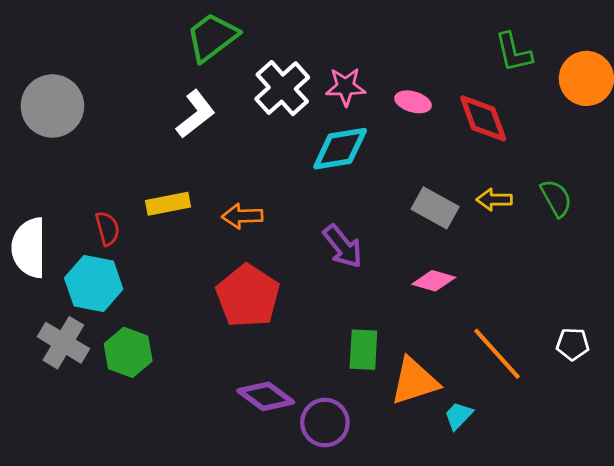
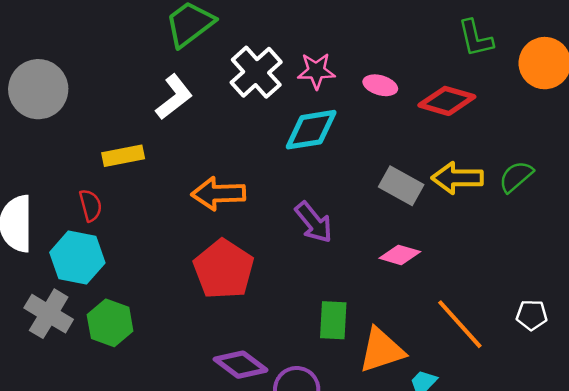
red diamond: (483, 118) -> (447, 101), turned -54
green semicircle: (556, 198) -> (516, 177), turned -102
yellow arrow: (494, 200) -> (457, 178), size x1.5
yellow rectangle: (168, 204) -> (123, 156), moved
orange arrow: (242, 216) -> (218, 194), size x1.4

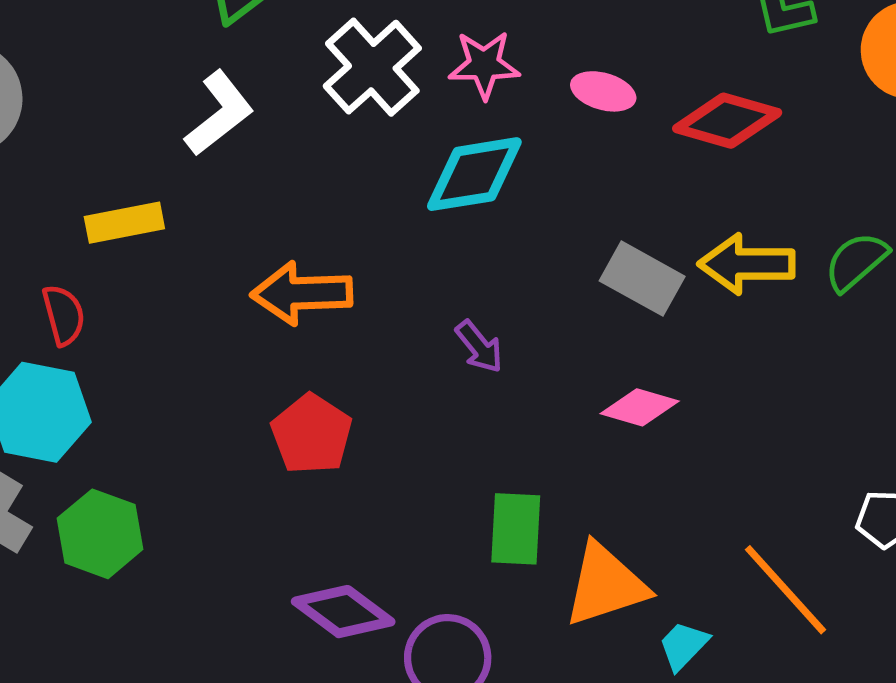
purple arrow: (314, 222) -> (479, 347), size x0.7
red pentagon: (224, 269) -> (312, 434), size x0.7
orange line: (460, 324) -> (785, 590), moved

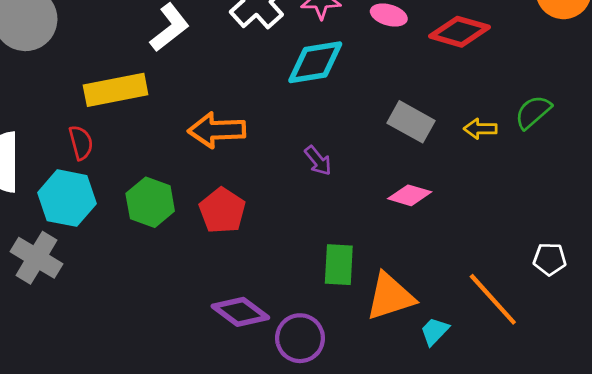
yellow rectangle: (124, 223) -> (116, 90), size x1.4
yellow arrow: (747, 264) -> (480, 129), moved, size x0.6
green hexagon: (100, 534) -> (150, 202), moved

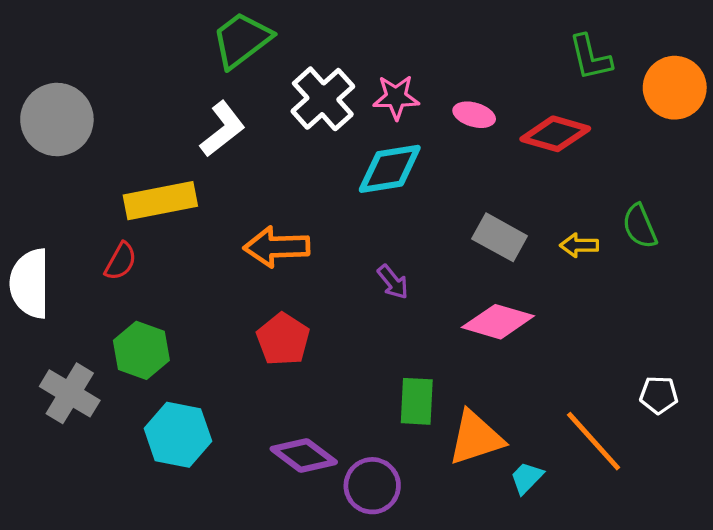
green semicircle: (533, 112) -> (640, 226), turned -72
red semicircle: (81, 143) -> (121, 261), turned 44
pink diamond: (410, 195) -> (498, 322), size x1.4
cyan hexagon: (67, 198) -> (178, 435), moved
green hexagon: (150, 202) -> (141, 350), moved

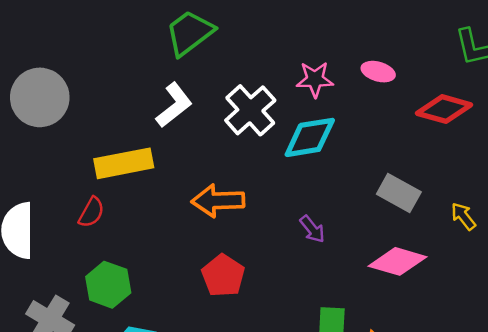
white cross: (323, 99) -> (250, 110), moved
pink ellipse: (474, 115) -> (378, 72), moved
yellow arrow: (579, 245) -> (463, 216), moved, turned 52

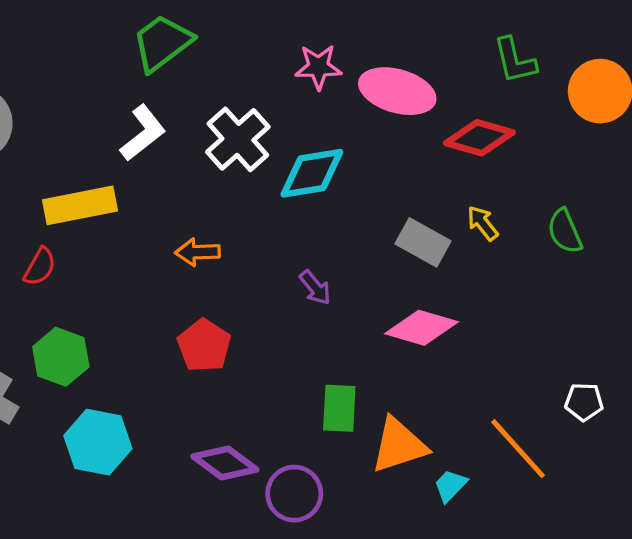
pink ellipse: (378, 72) -> (397, 91), size x1.8
pink star: (315, 79) -> (318, 67), moved
orange arrow: (218, 201) -> (198, 252), size x0.7
yellow arrow: (463, 216) -> (483, 223), moved

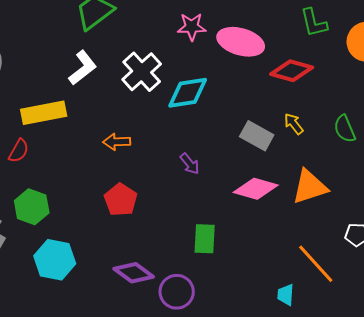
orange triangle: (399, 445) -> (310, 187), moved
cyan trapezoid: (450, 486) -> (286, 295), moved, turned -40

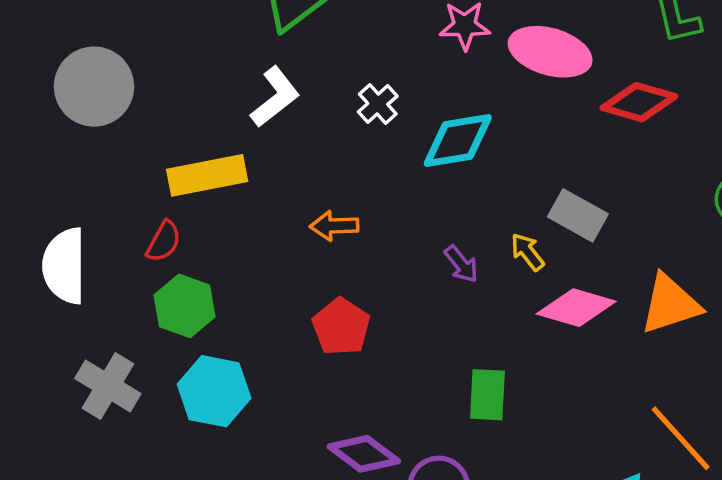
white cross: (142, 72) -> (378, 104), size x0.6
yellow arrow: (294, 124) -> (527, 252), moved
green hexagon: (32, 207) -> (185, 306), moved
cyan hexagon: (55, 260) -> (214, 391), moved

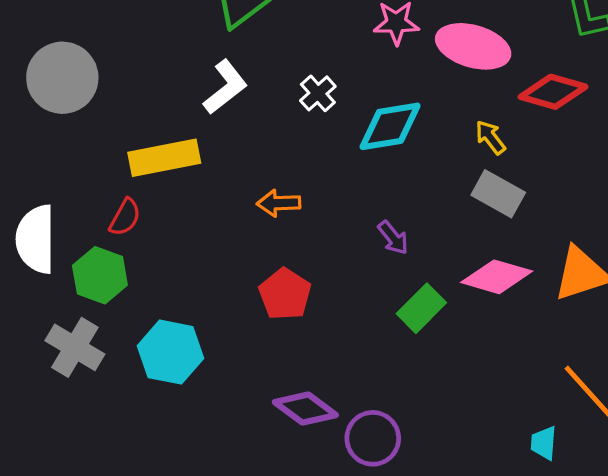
yellow arrow: (527, 252) -> (490, 137), moved
green hexagon: (185, 306) -> (100, 275), moved
green rectangle: (487, 395) -> (421, 308), moved, turned 42

